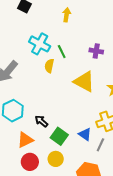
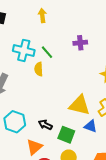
yellow triangle: (84, 81) -> (79, 105), moved

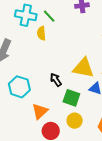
black arrow: (45, 125) -> (56, 80), moved, turned 32

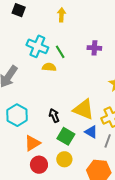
yellow semicircle: (41, 33) -> (49, 67), turned 88

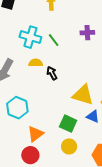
yellow semicircle: (49, 67) -> (36, 63), moved
black arrow: (54, 116) -> (52, 73), moved
red circle: (39, 165) -> (30, 155), moved

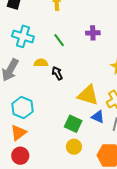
cyan cross: (30, 37) -> (23, 36), moved
orange triangle: (36, 134) -> (18, 133), moved
red circle: (30, 155) -> (20, 156), moved

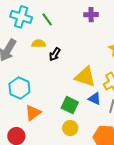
green line: (59, 40) -> (47, 19), moved
black arrow: (57, 73) -> (55, 54), turned -120
orange triangle: (18, 133) -> (33, 113), moved

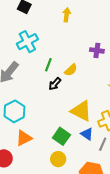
cyan cross: (21, 17) -> (27, 42), turned 35
green line: (47, 19) -> (48, 65), moved, turned 48
yellow semicircle: (39, 44) -> (71, 70), moved, turned 128

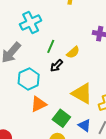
cyan hexagon: (14, 111) -> (29, 79), moved
blue triangle: (87, 134) -> (85, 125), moved
orange triangle: (24, 138) -> (39, 104), moved

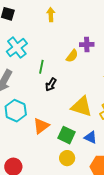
yellow semicircle: (73, 52) -> (72, 56), moved
cyan hexagon: (29, 79) -> (16, 111), moved

